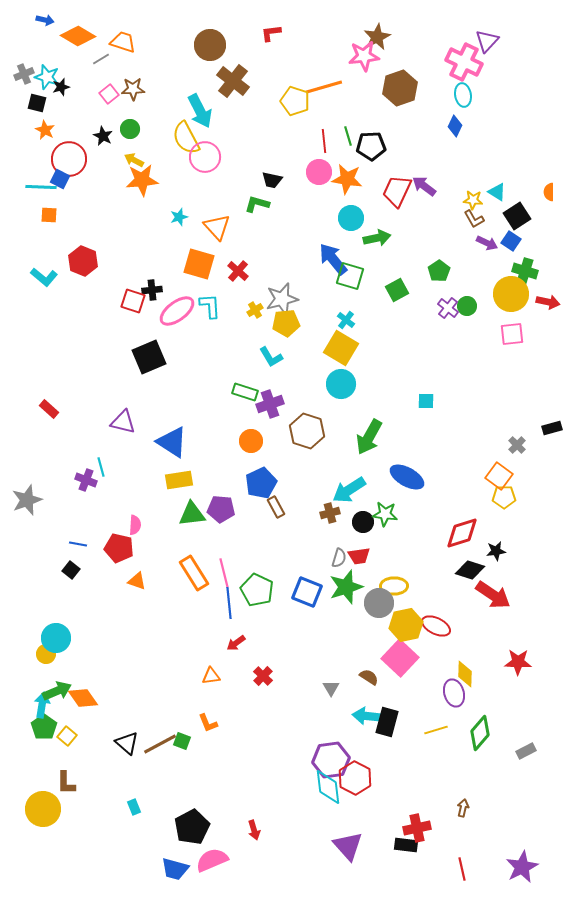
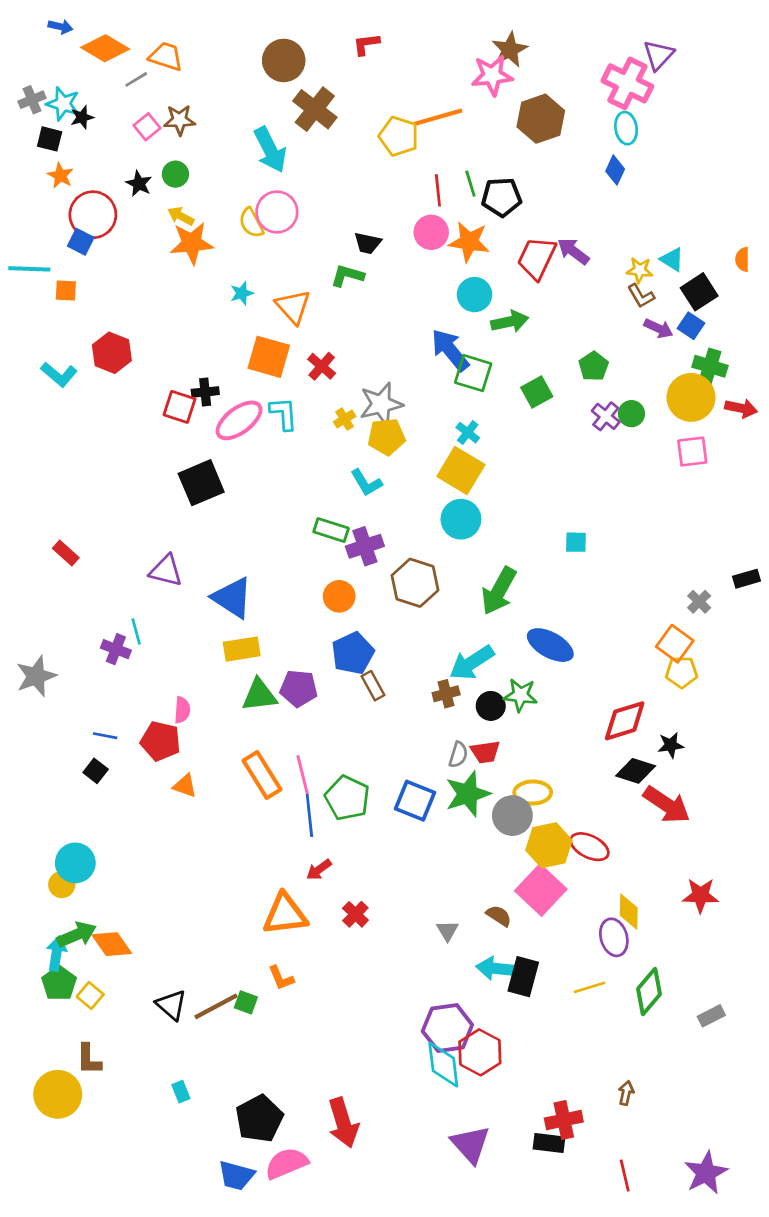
yellow semicircle: (186, 138) -> (251, 223), moved, size x0.7
cyan line: (41, 187) -> (29, 269), moved
orange triangle: (211, 676) -> (285, 914), size x1.8
red arrow: (254, 830) -> (343, 1123), size x1.8

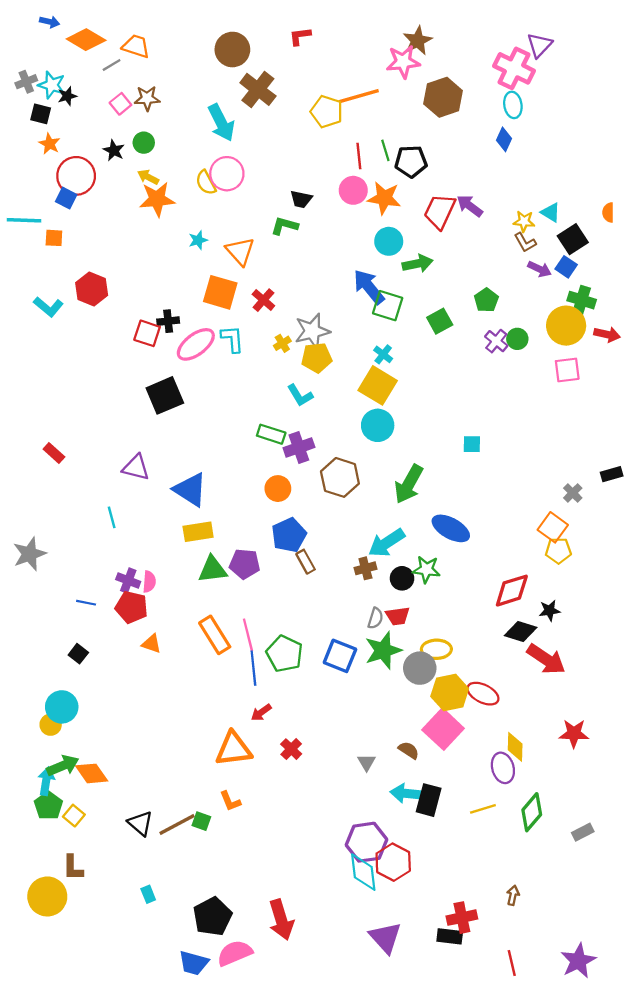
purple cross: (116, 649) -> (128, 581), moved
black square: (96, 771) -> (78, 654), moved

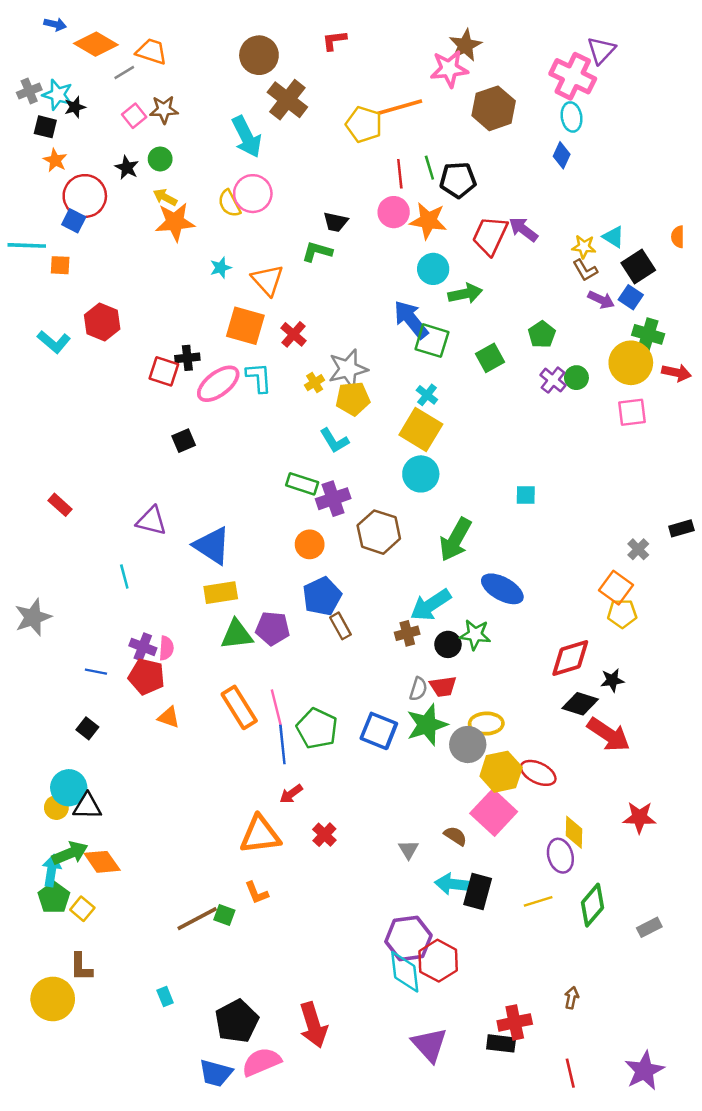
black square: (165, 395) -> (184, 441), size x0.6
black triangle: (140, 823) -> (87, 806), moved, turned -40

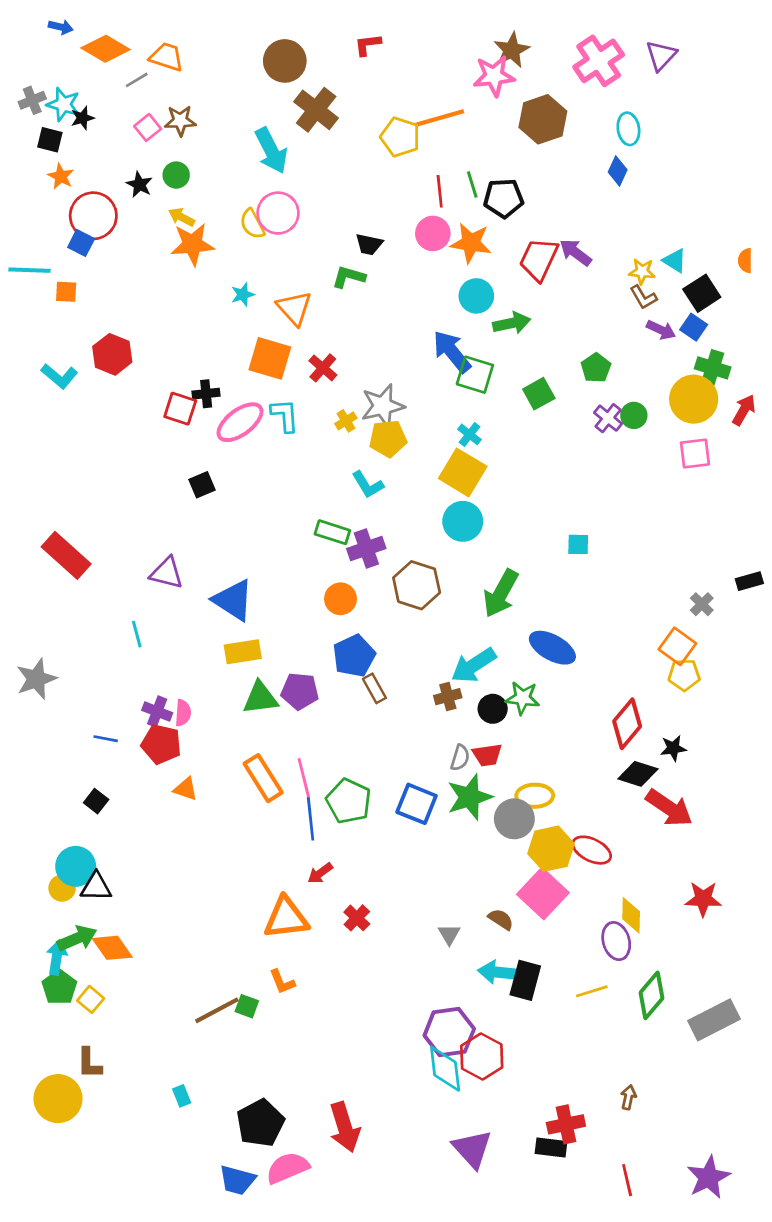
pink cross: (573, 76) -> (599, 61), moved, turned 30
red arrow: (677, 373) -> (744, 410), turned -72
red rectangle: (60, 505) -> (66, 555), size x1.8
red diamond: (570, 658) -> (627, 724), turned -33
gray rectangle: (649, 927) -> (714, 1020), size x1.8

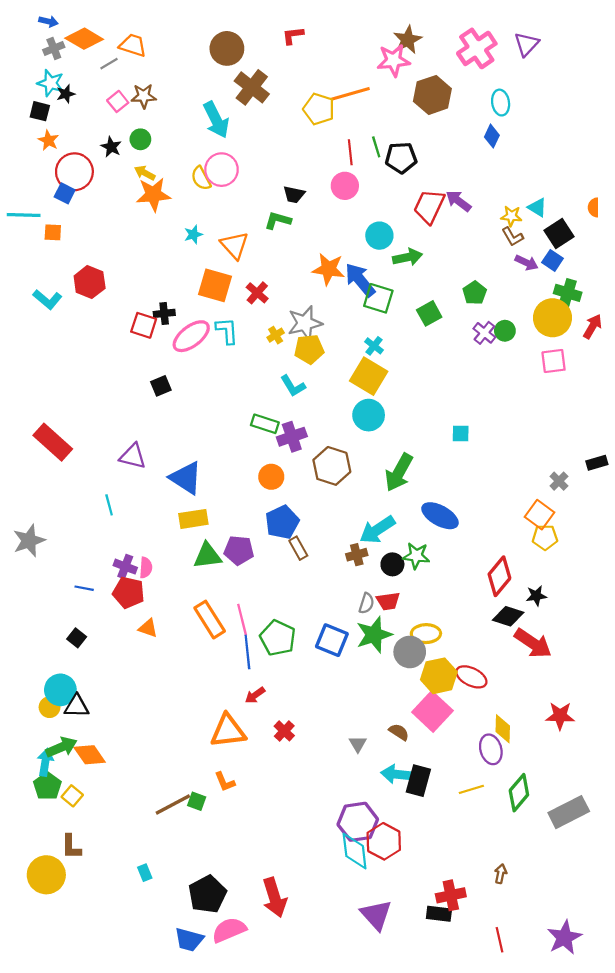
gray cross: (32, 100) -> (54, 48), moved
orange star: (471, 243) -> (329, 269), moved

